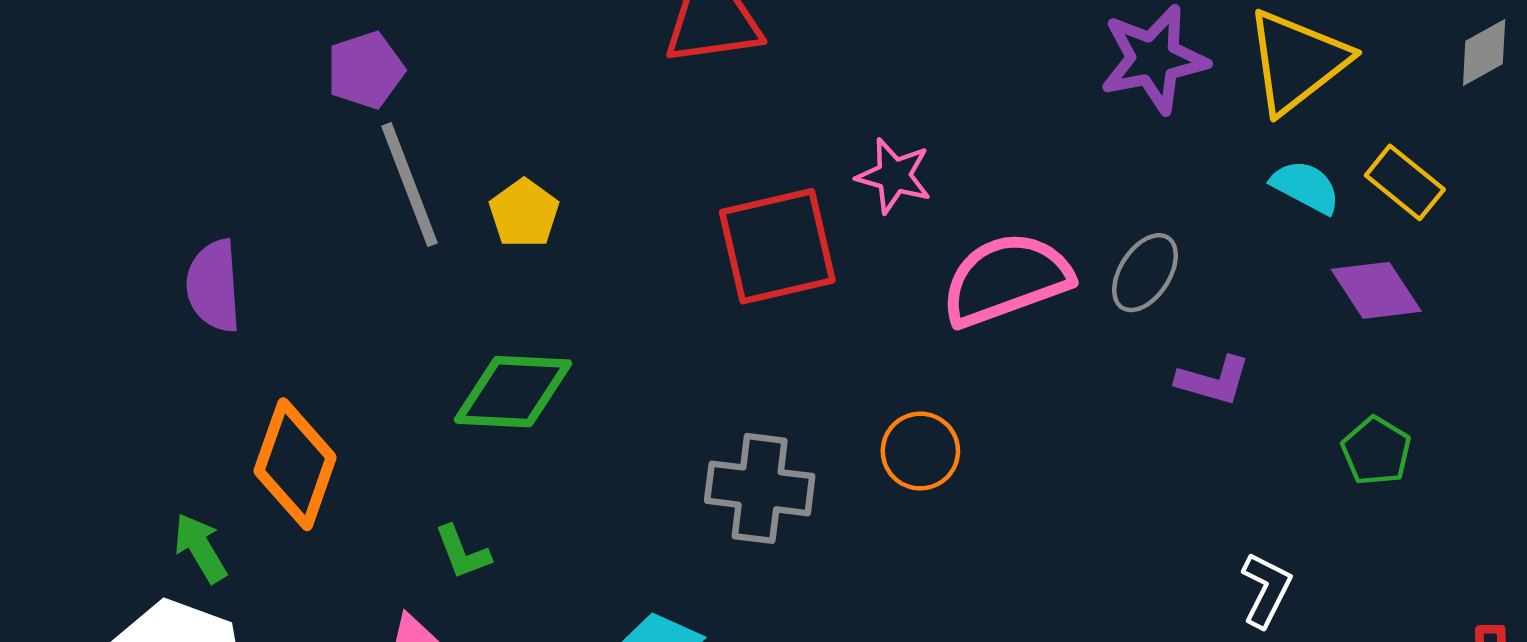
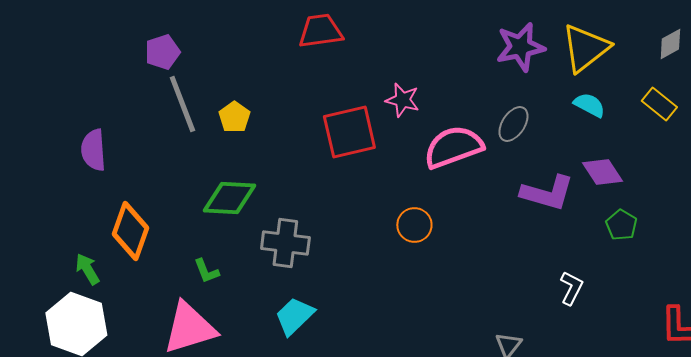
yellow rectangle: (1405, 182) -> (659, 104), moved
gray ellipse: (1145, 273) -> (513, 124), moved
purple diamond: (1376, 290) -> (602, 172), moved
purple L-shape: (1213, 381) -> (547, 193), size x1.6
gray cross: (760, 488) -> (285, 243), moved

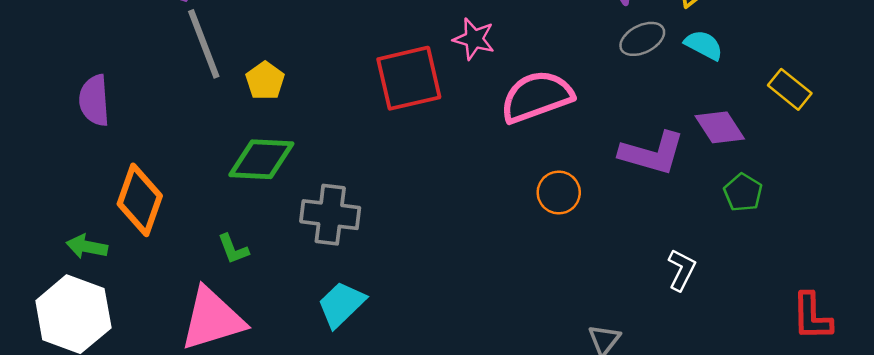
yellow rectangle: (659, 104) -> (790, 89), moved
yellow pentagon: (234, 117) -> (265, 81), moved
gray ellipse: (513, 124) -> (642, 39), moved, turned 30
orange circle: (414, 225) -> (559, 193), moved
green arrow: (87, 269) -> (87, 247), turned -48

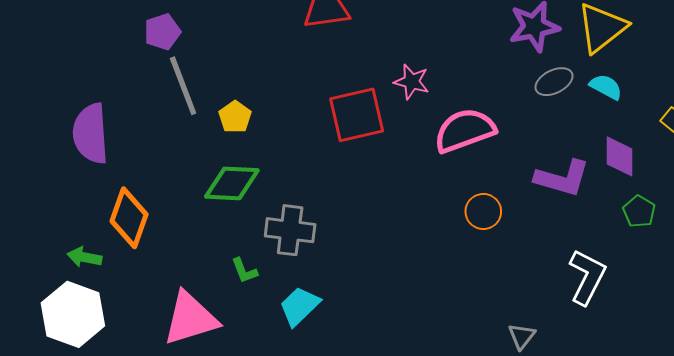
purple semicircle: (94, 100) -> (91, 134), size x1.4
purple diamond: (720, 127) -> (619, 156), turned 33
green L-shape: (233, 249) -> (244, 271), moved
white L-shape: (682, 270) -> (587, 277), size x1.6

